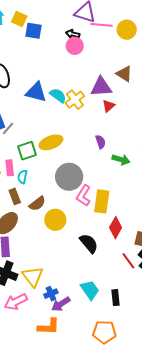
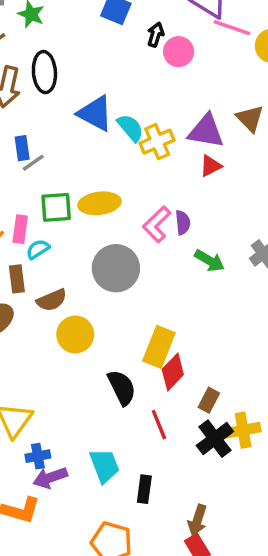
black arrow: (73, 34) -> (156, 35), moved, turned 80
cyan semicircle: (22, 177) -> (38, 249), turned 32
pink L-shape: (84, 196) -> (157, 224), moved
yellow rectangle: (102, 201) -> (159, 347), moved
red line: (128, 261) -> (159, 425), moved

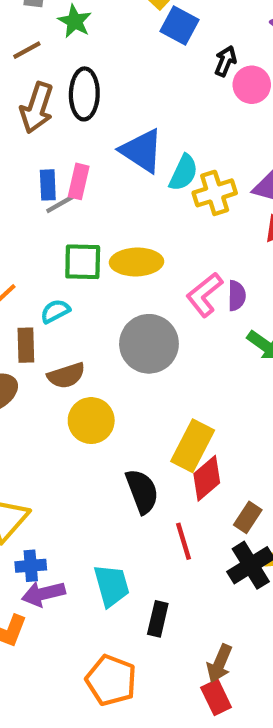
cyan semicircle: (130, 128) -> (183, 173), turned 60
pink rectangle: (20, 229) -> (79, 181), moved

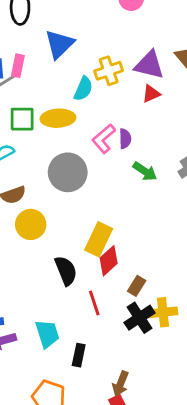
blue triangle: (142, 151) -> (59, 44), turned 44
cyan semicircle: (183, 173) -> (83, 89), moved

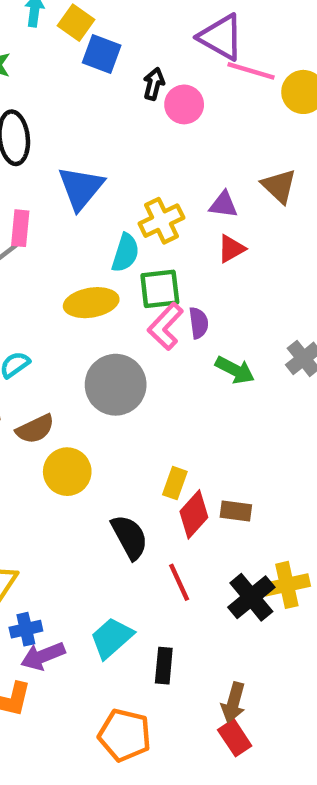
purple triangle: (149, 65) -> (224, 205), size x0.6
green square: (22, 119) -> (160, 289), moved
yellow rectangle: (99, 239) -> (175, 483), size x0.6
brown rectangle: (137, 286) -> (236, 511), moved, turned 72
cyan trapezoid: (47, 334) -> (112, 638), turned -108

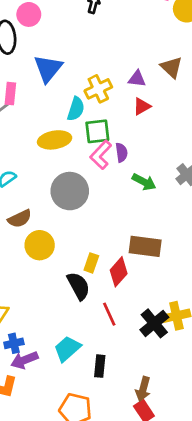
pink circle: (184, 104) -> (29, 14), moved
yellow rectangle: (175, 483) -> (91, 263), moved
brown rectangle: (236, 511) -> (145, 246), moved, size x1.6

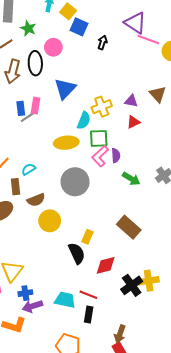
brown rectangle: (145, 246) -> (129, 227), turned 30
red diamond: (119, 272) -> (106, 265), moved, turned 30
red line: (109, 314) -> (88, 295), moved, turned -48
cyan trapezoid: (67, 349) -> (65, 300), turned 50

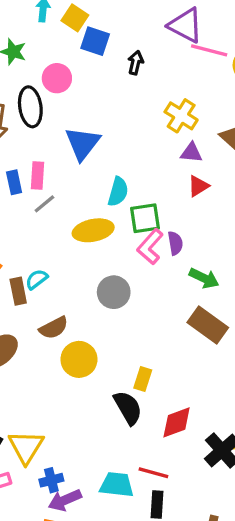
yellow cross: (102, 107) -> (181, 116), moved, turned -30
gray line: (27, 117) -> (44, 204), moved
gray circle: (75, 182) -> (114, 292), size x0.7
brown rectangle: (16, 187) -> (18, 291), moved
brown rectangle: (129, 227) -> (208, 325), moved

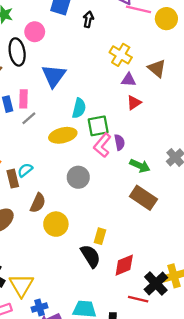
brown semicircle: (54, 328) -> (38, 203), turned -36
red line: (153, 473) -> (138, 299), moved

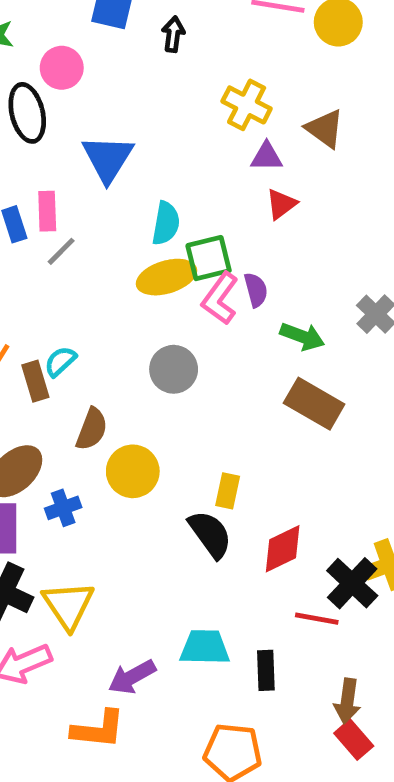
yellow ellipse: (63, 135) -> (166, 277), moved
blue cross: (40, 307) -> (63, 508), moved

